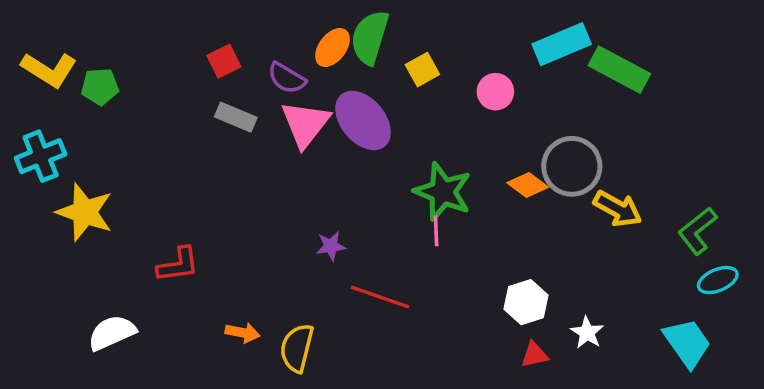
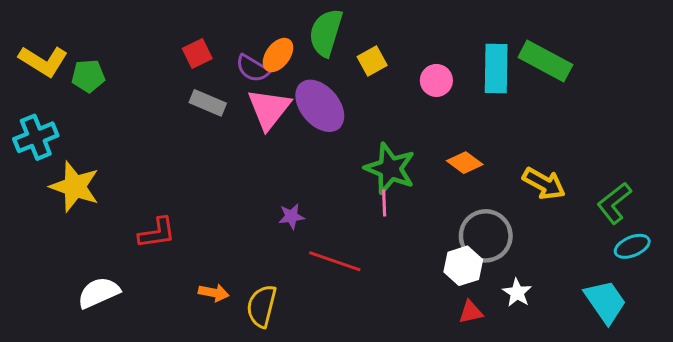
cyan rectangle: (562, 44) -> (496, 68), moved, turned -66
orange ellipse: (332, 48) -> (278, 55), moved
gray circle: (572, 166) -> (486, 236), moved

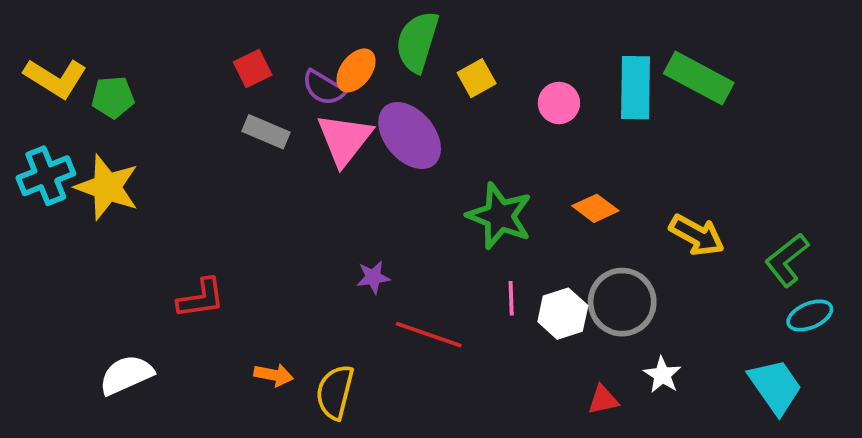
yellow star: (75, 187) -> (107, 187), moved
pink line: (384, 203) -> (511, 298), moved
white hexagon: (463, 266) -> (563, 314), moved

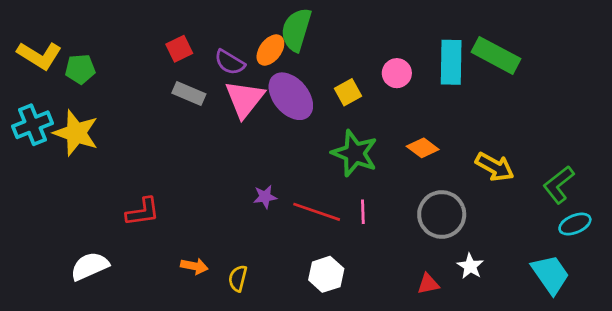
orange ellipse: (356, 70) -> (270, 50), moved
yellow square: (477, 78) -> (348, 92), moved
white hexagon: (563, 314) -> (326, 274), moved
red line: (429, 335) -> (317, 212), moved
yellow semicircle: (335, 392) -> (238, 278), size x0.7

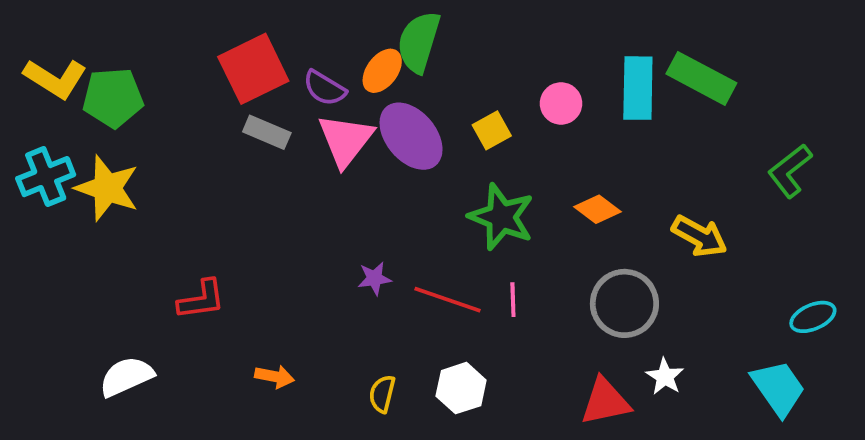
red square: (179, 49) -> (253, 69), size x1.8
green pentagon: (80, 69) -> (113, 98), size x1.4
green L-shape: (559, 185) -> (790, 171), moved
yellow semicircle: (238, 278) -> (382, 394), moved
red triangle: (428, 284) -> (605, 402), size x1.6

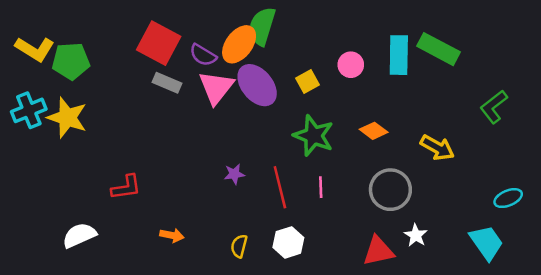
red square: (253, 69) -> (159, 43), turned -36
orange ellipse: (382, 71) -> (239, 44), size x1.4
red line: (448, 300) -> (280, 187), turned 57

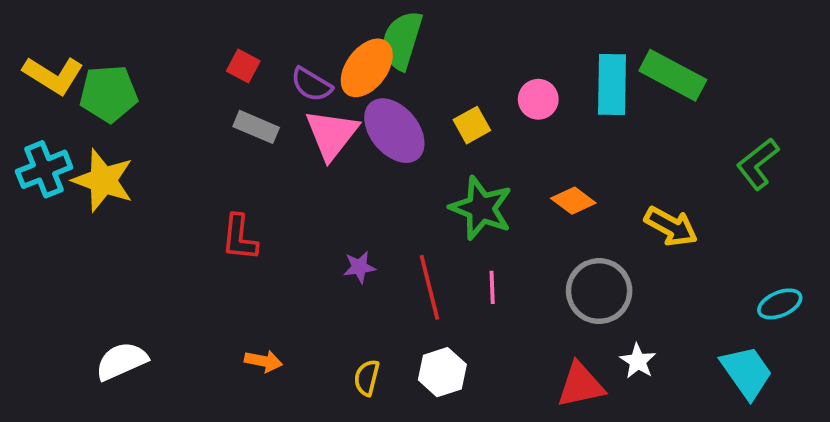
red square: (159, 43) -> (243, 66), size x0.5
red L-shape: (126, 187) -> (240, 238), moved, turned 104

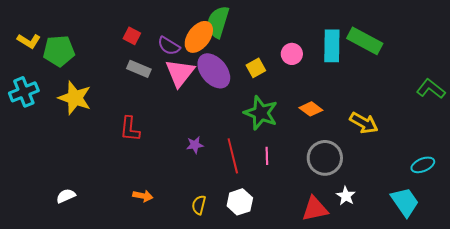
yellow L-shape: (53, 75) -> (29, 41), size x0.7
green L-shape: (758, 164) -> (431, 89), moved, turned 76
yellow star: (103, 180) -> (75, 98), moved
white semicircle: (121, 361) -> (66, 196), size x0.7

